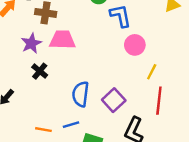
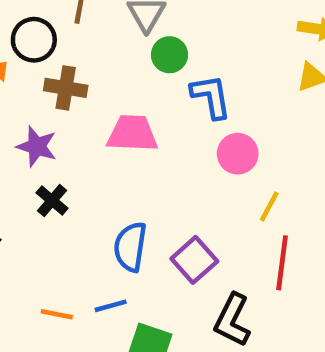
pink trapezoid: (62, 40) -> (132, 134), moved
purple star: (31, 43) -> (37, 146), turned -30

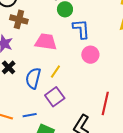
yellow line: (269, 206) -> (55, 72), moved
blue semicircle: (130, 247) -> (33, 78), moved
purple square: (194, 260) -> (55, 97), moved

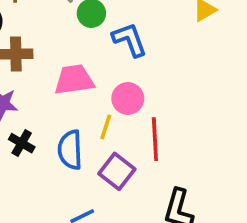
pink circle: (90, 55) -> (128, 99), moved
red line: (105, 103) -> (155, 139), moved

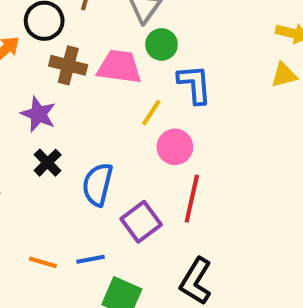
pink trapezoid: (74, 80) -> (119, 67), moved
yellow line: (106, 127) -> (151, 113), moved

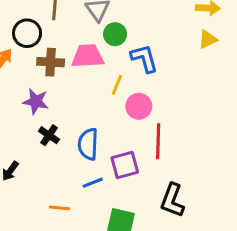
purple square: (141, 222) -> (125, 165), turned 32
blue line: (90, 259) -> (93, 183), moved

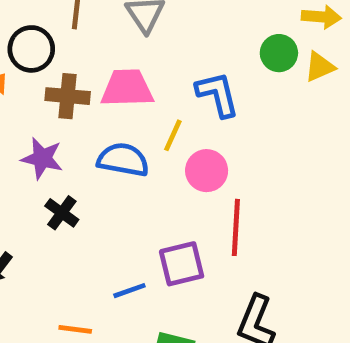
green circle: (115, 34) -> (279, 53), moved
blue semicircle: (88, 144) -> (123, 160), moved, turned 96

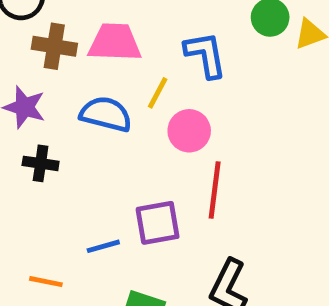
black cross: (62, 213) -> (41, 163), turned -32

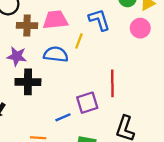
pink circle: (189, 131) -> (140, 28), moved
black cross: (41, 163) -> (28, 82), size x1.5

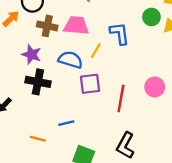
pink circle: (140, 28) -> (155, 87), moved
purple square: (87, 103) -> (90, 84), moved

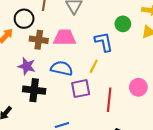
green circle: (151, 17) -> (123, 24), moved
yellow line: (96, 51) -> (94, 66), moved

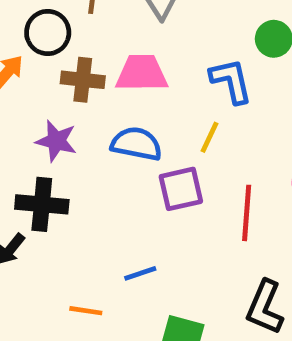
black cross: (34, 90) -> (42, 204), moved

